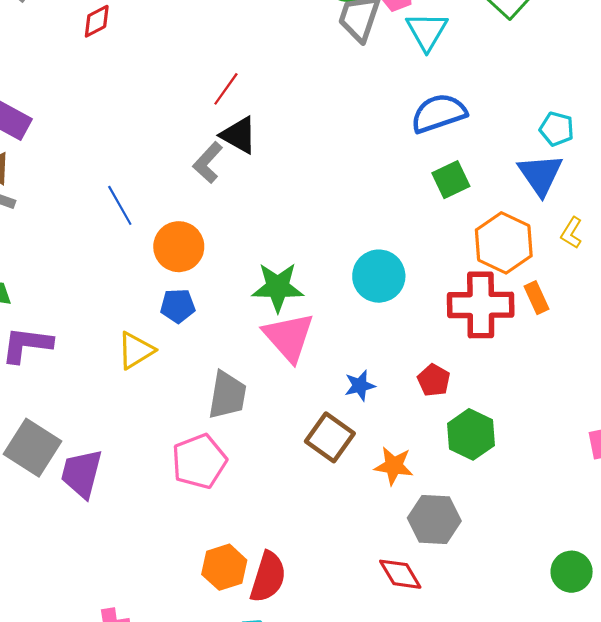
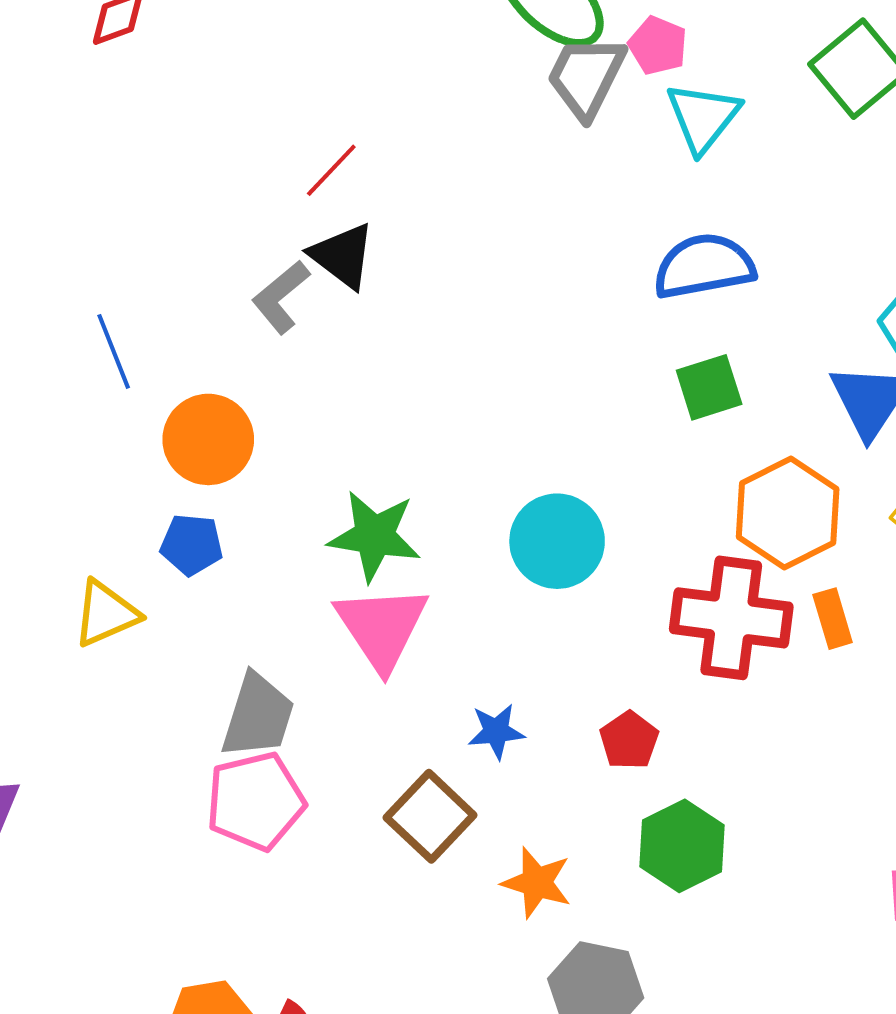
pink pentagon: (199, 461) -> (255, 801), moved

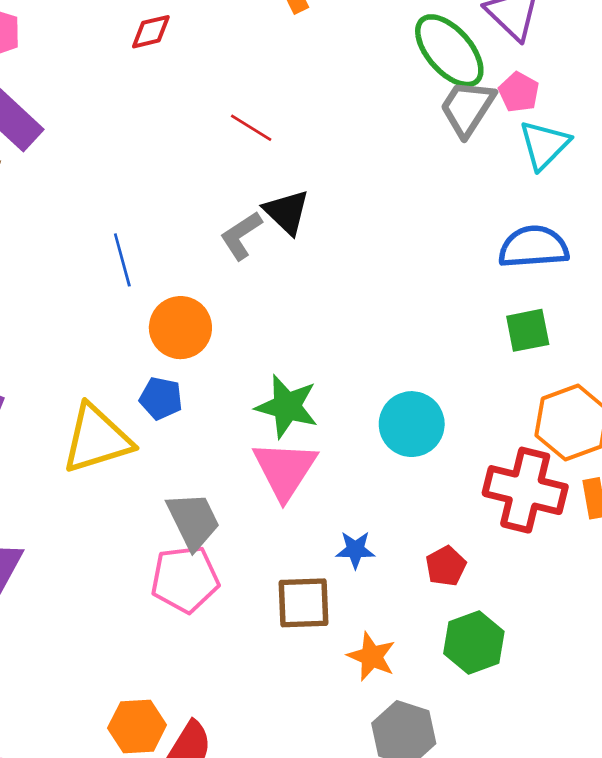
red line: (331, 170) -> (251, 128), moved, turned 72
yellow triangle: (106, 613) -> (97, 439), size x1.5
gray trapezoid: (258, 716) -> (193, 521), turned -50
brown square: (430, 816) -> (303, 603), turned 38

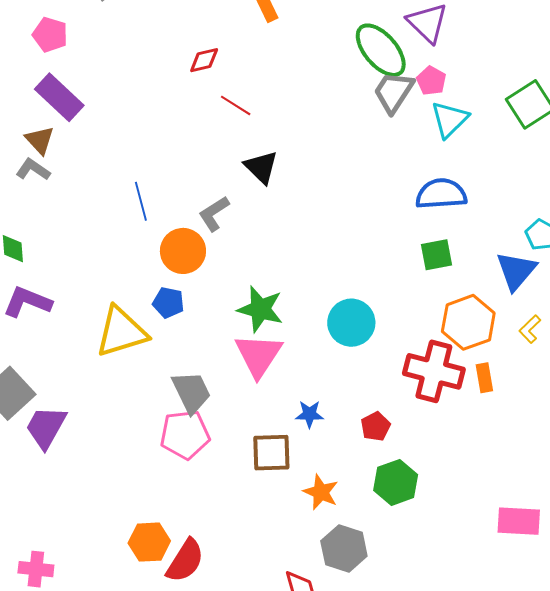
red diamond: (151, 32) -> (204, 60), moved
gray L-shape: (241, 236) -> (214, 214), moved

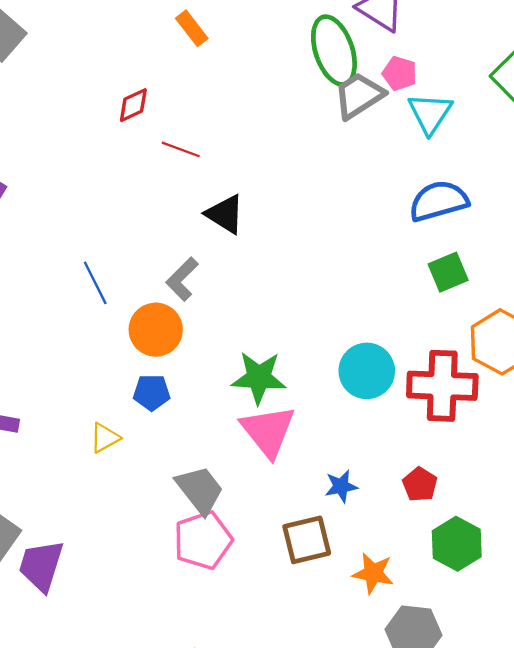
green ellipse: (381, 50) -> (334, 51), turned 34
gray trapezoid: (394, 92) -> (359, 96), turned 36
yellow triangle: (121, 332) -> (105, 438), size x0.5
red cross: (434, 371) -> (442, 386), moved

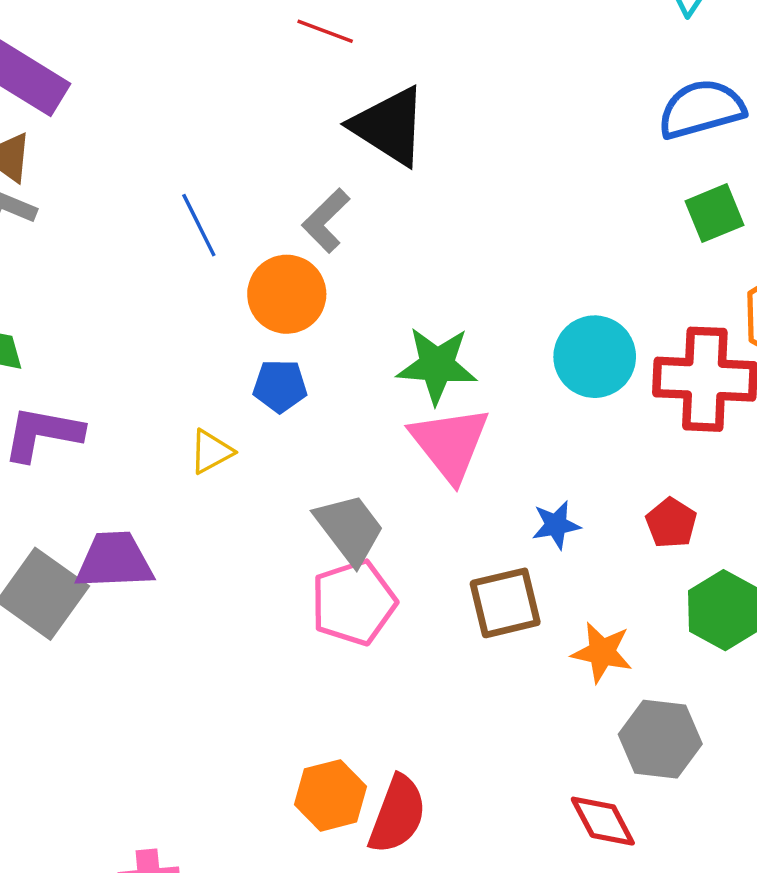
black triangle: (225, 214) -> (389, 126), size x1.4
purple trapezoid: (41, 566) -> (114, 561), moved, turned 70

